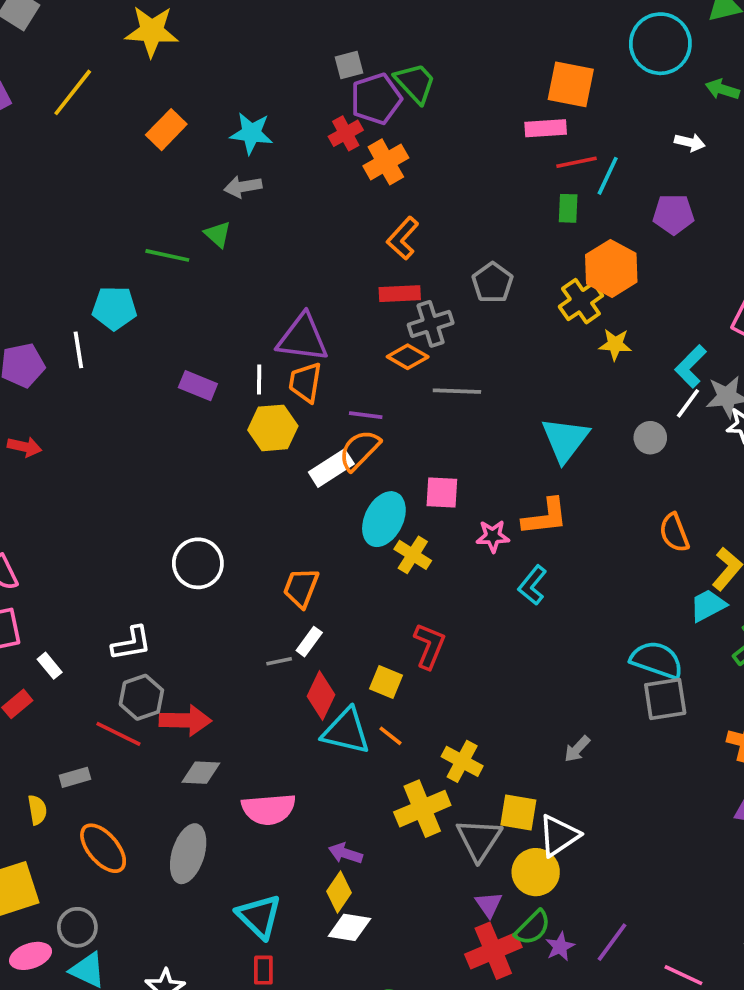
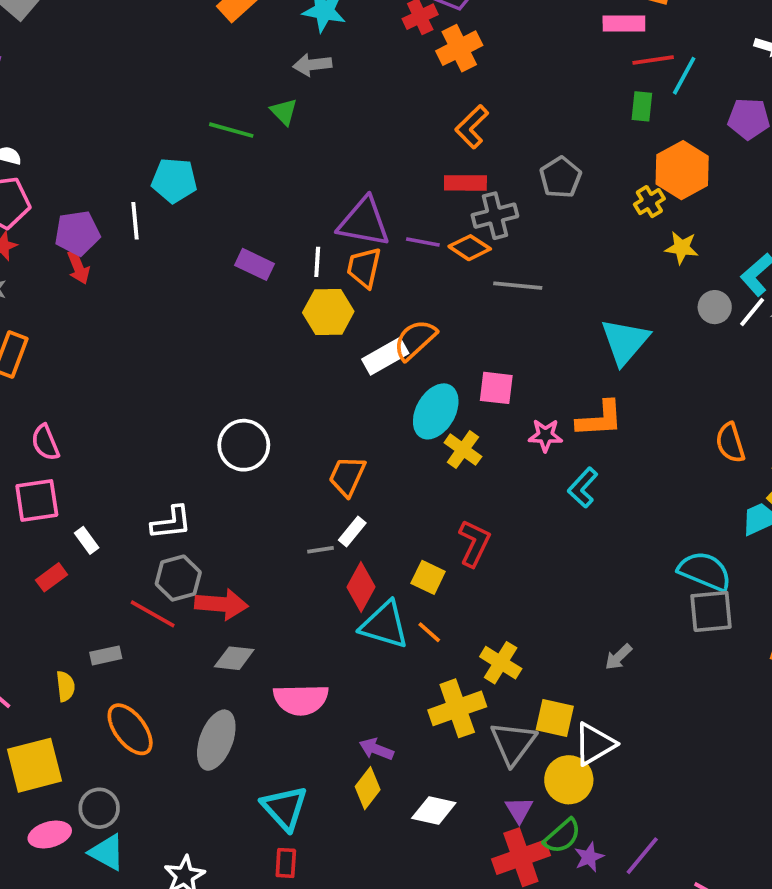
yellow cross: (581, 301) -> (649, 202), size x0.7
purple line: (366, 415) -> (423, 242), moved
gray circle: (650, 438) -> (715, 307), moved
red arrow: (25, 447) -> (78, 267), moved, turned 52
white diamond: (349, 927) -> (434, 811), moved

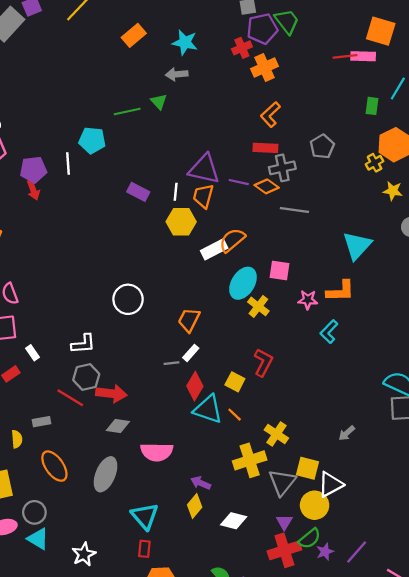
red line: (653, 60) -> (345, 56), moved
green line: (231, 130) -> (127, 112), turned -30

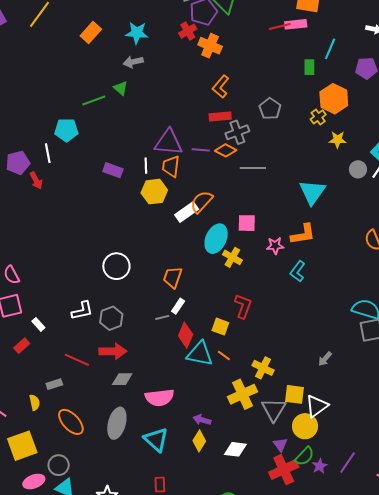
orange cross: (265, 67) -> (210, 46), turned -35
red arrow: (33, 190) -> (36, 180), moved
gray hexagon: (86, 377) -> (111, 318), moved
cyan triangle: (145, 516) -> (156, 440), moved

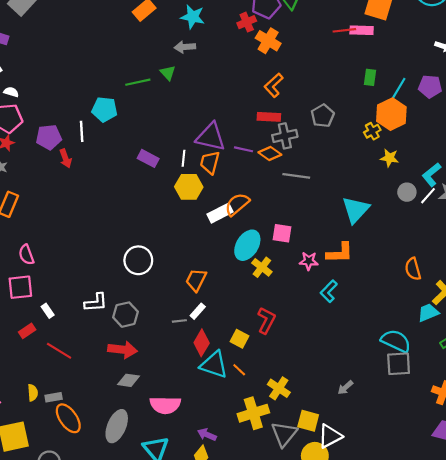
cyan line: (330, 49) -> (399, 88), moved
red line: (77, 360) -> (59, 351), moved
gray rectangle: (54, 384) -> (54, 397), moved

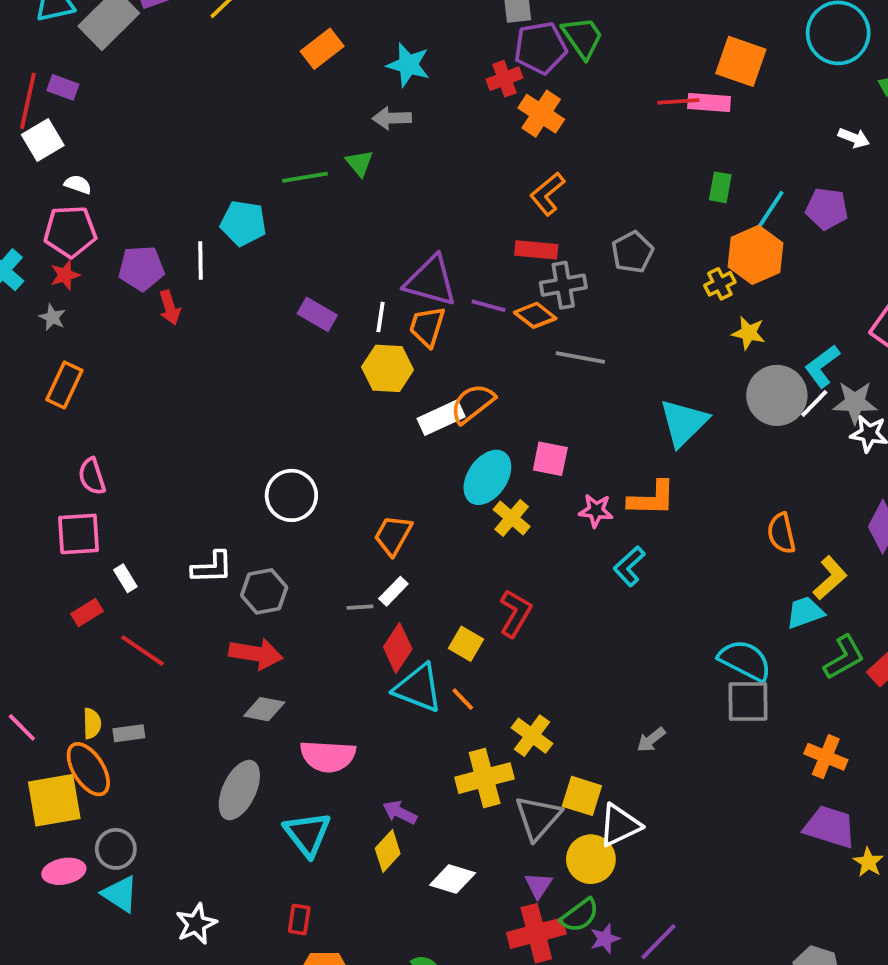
gray circle: (407, 192) -> (777, 395), size x1.8
orange ellipse: (68, 418) -> (88, 769), moved

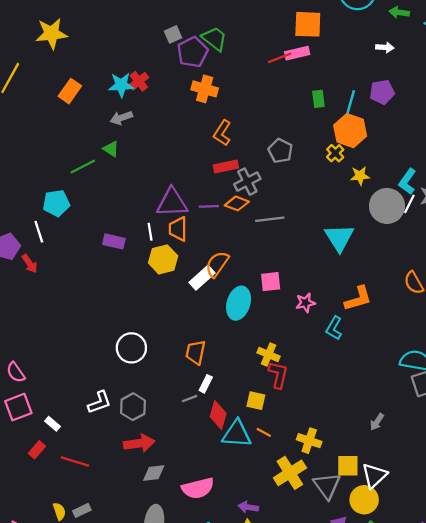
red cross: (504, 79) -> (139, 81), moved
orange L-shape: (652, 499) -> (358, 299), moved
yellow cross: (512, 518) -> (269, 354), moved

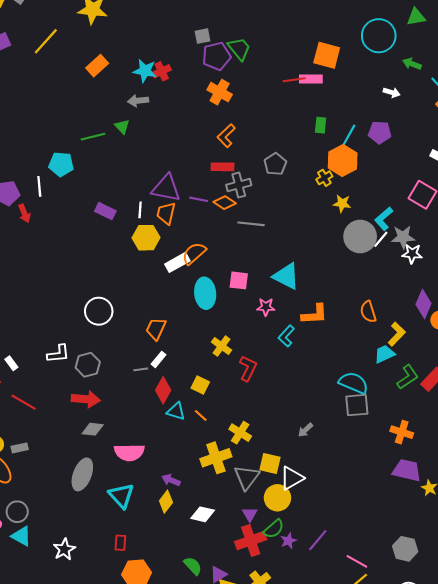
cyan triangle: (339, 238) -> (286, 276), moved, turned -44
cyan ellipse: (239, 303) -> (205, 293), turned -36
red L-shape: (278, 375) -> (248, 368), moved
cyan triangle: (237, 434) -> (176, 411), size x0.7

